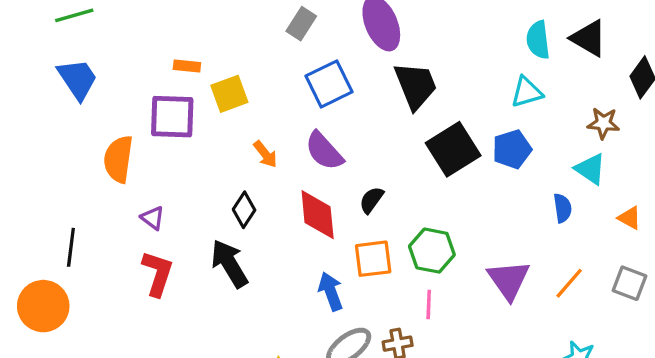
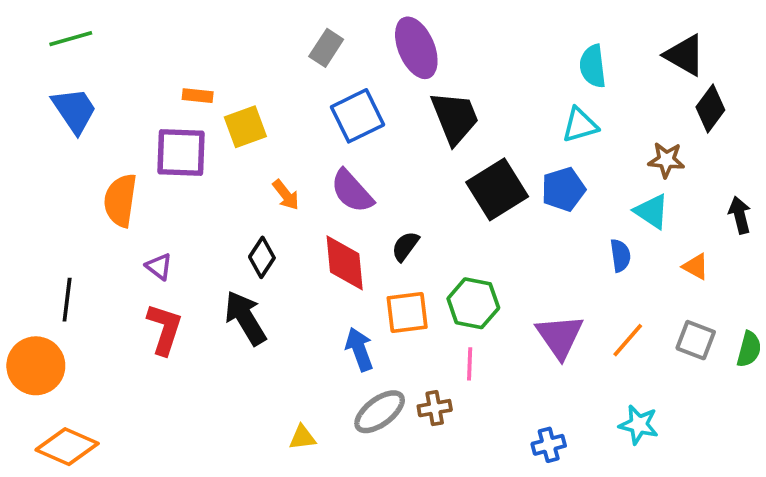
black triangle: (589, 38) -> (685, 55), moved

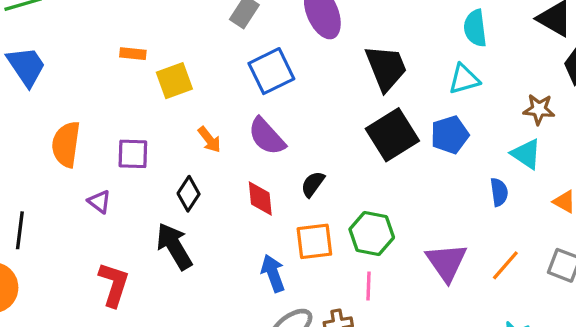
black trapezoid: (455, 118) -> (386, 68), moved
purple square: (181, 153) -> (133, 154), moved, size x0.7
red diamond: (345, 263) -> (260, 198), size x0.7
red L-shape: (164, 329) -> (114, 284), moved

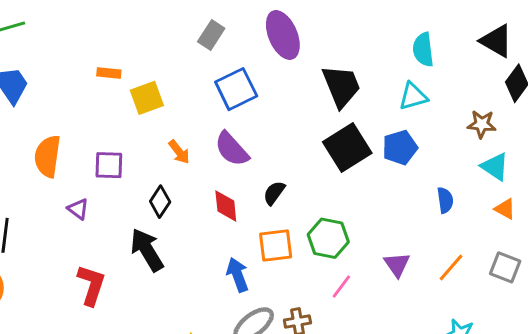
cyan triangle: (526, 154) -> (495, 167), moved
purple triangle: (447, 262) -> (397, 265), size x0.7
pink line: (369, 286) -> (341, 286), moved, turned 35

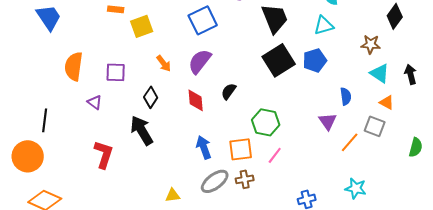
purple semicircle: (232, 149) -> (200, 61), turned 80
orange square: (276, 246) -> (241, 149), moved
purple triangle: (397, 265) -> (328, 121), moved
gray square: (505, 267) -> (375, 126), moved

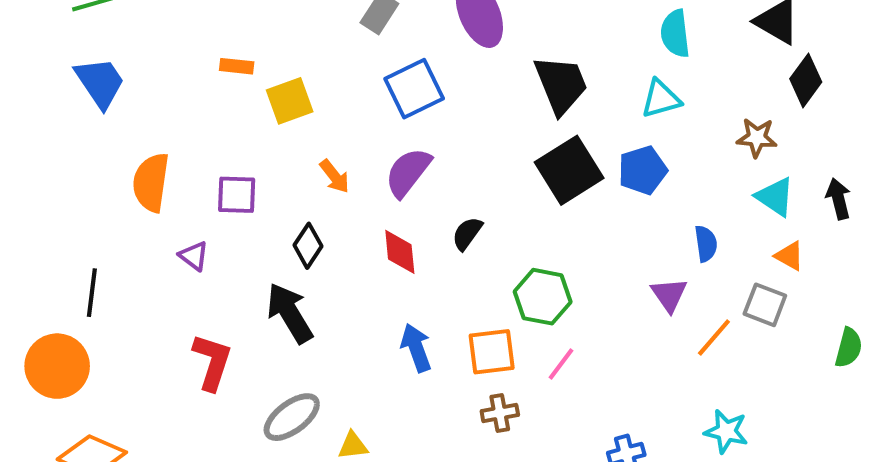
gray ellipse: (215, 181) -> (292, 417), moved

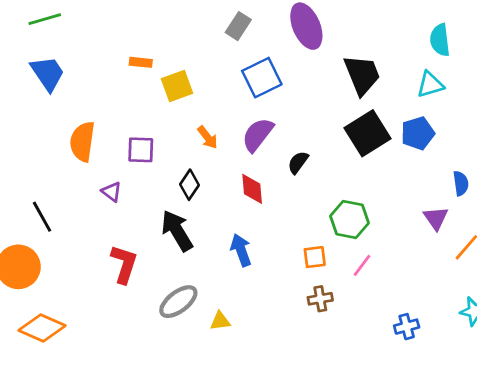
black semicircle: (467, 233) -> (298, 162), moved
black line: (92, 293) -> (42, 217), turned -36
blue arrow: (416, 348) -> (241, 250), moved
orange square: (492, 352) -> (315, 257), size x0.7

